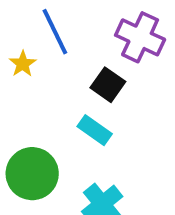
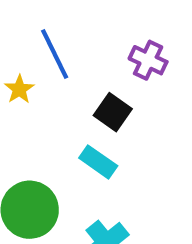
purple cross: (140, 37) -> (148, 60), size x0.7

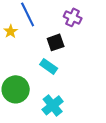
black square: (113, 112) -> (56, 42), turned 36

